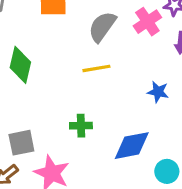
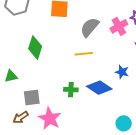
blue diamond: (132, 146) -> (99, 88), moved, turned 40

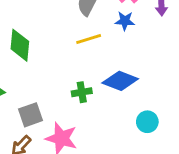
blue star: (122, 72) -> (125, 21), moved
cyan circle: (124, 123) -> (147, 122), moved

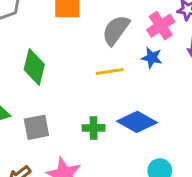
gray square: (30, 115) -> (36, 127), moved

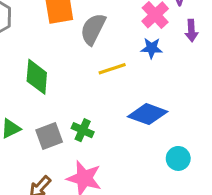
gray semicircle: (116, 30) -> (93, 29), moved
green cross: (94, 128) -> (83, 130), moved, turned 35

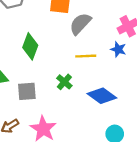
green cross: (83, 130) -> (64, 82), moved

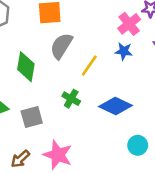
gray semicircle: (80, 24) -> (61, 46), moved
yellow line: (86, 56) -> (89, 66), turned -42

